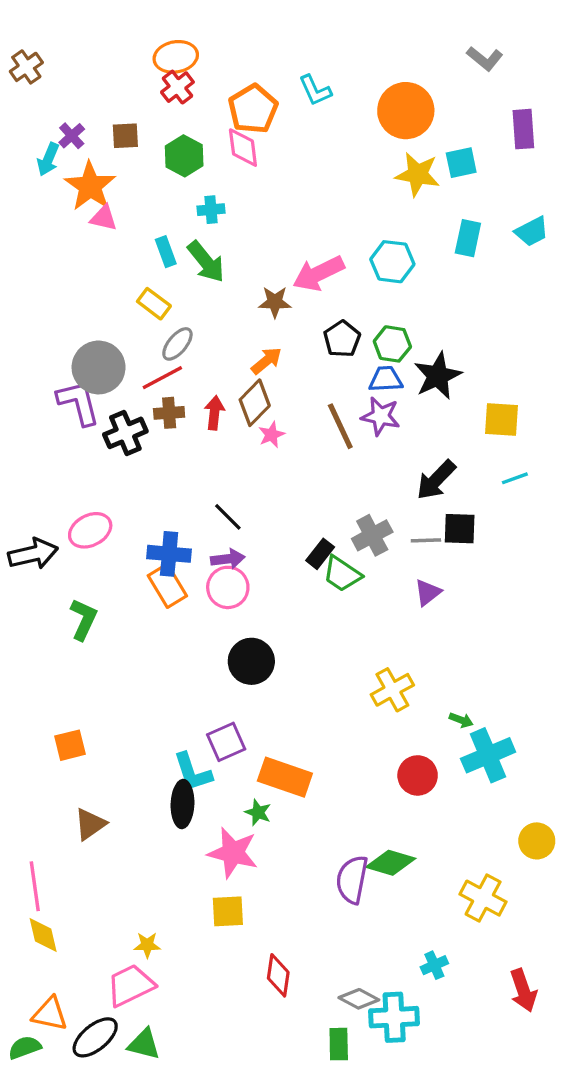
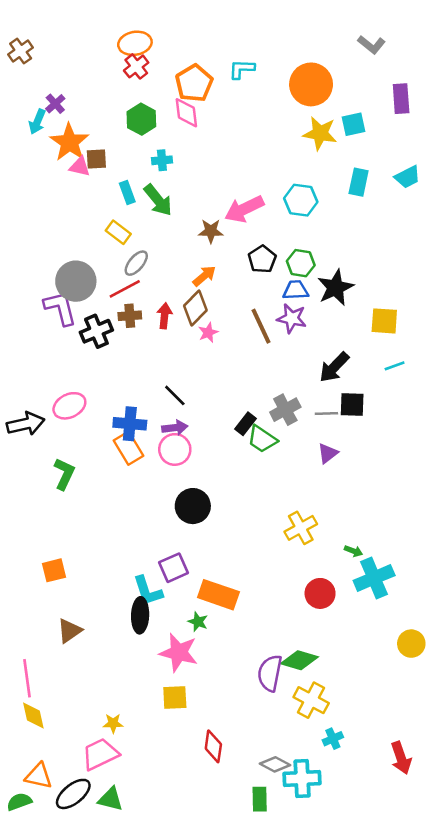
cyan L-shape: (315, 90) -> (242, 69), turned 116
brown square: (125, 136) -> (96, 159), moved
yellow cross: (483, 898) -> (311, 700), moved

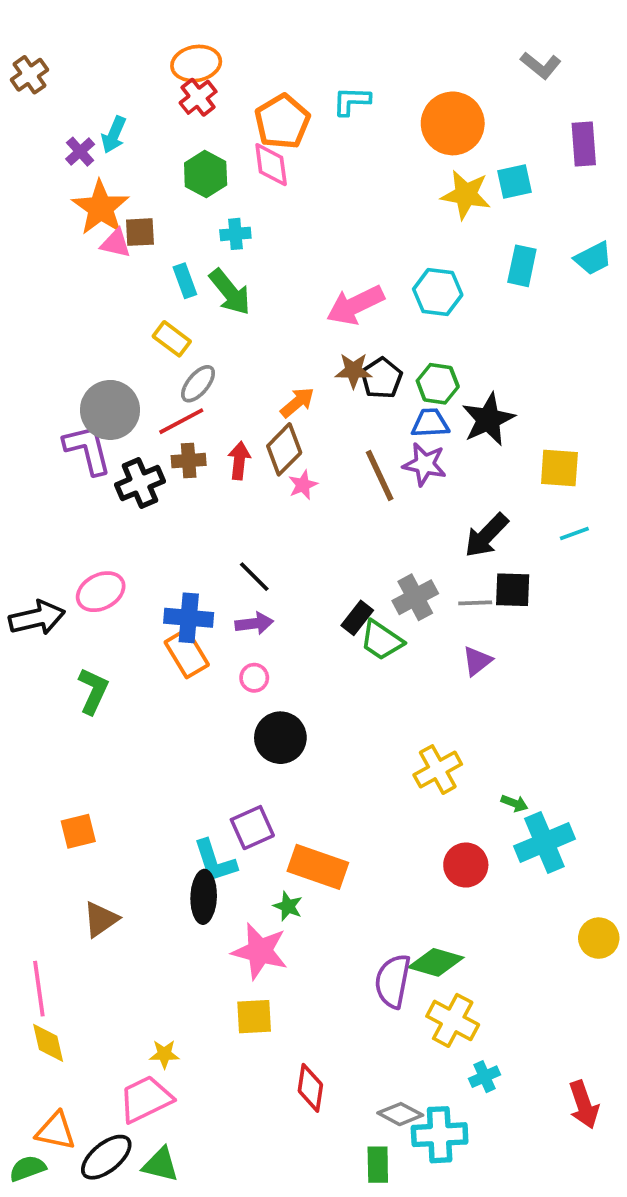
cyan arrow: (37, 122) -> (114, 135), moved
brown star: (211, 231) -> (353, 371), moved
pink circle: (175, 449) -> (254, 678), moved, size x0.6

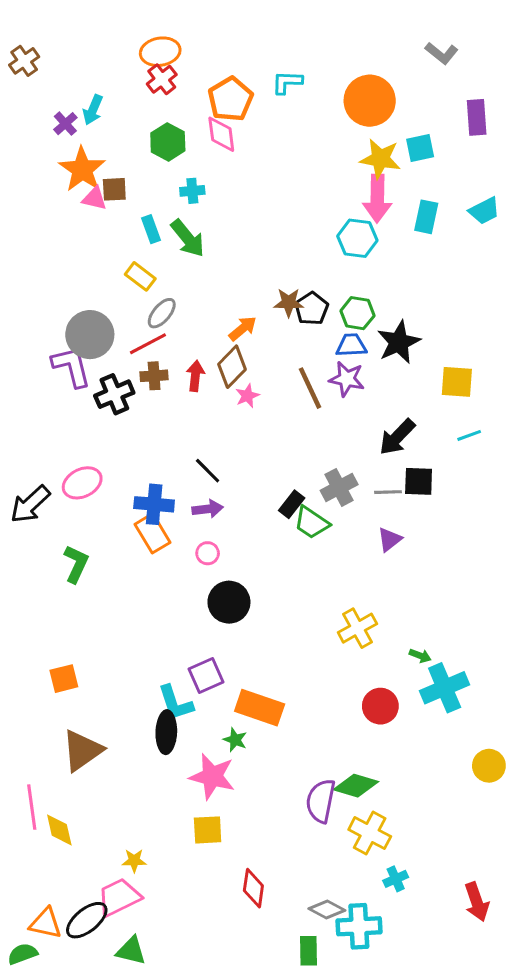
pink arrow: (355, 305) -> (377, 198), moved, turned -63
black arrow: (37, 618) -> (30, 504), turned 150
brown triangle: (101, 919) -> (82, 750), size x1.4
yellow diamond: (48, 1043) -> (59, 830), moved
black ellipse: (106, 1157) -> (87, 920), moved

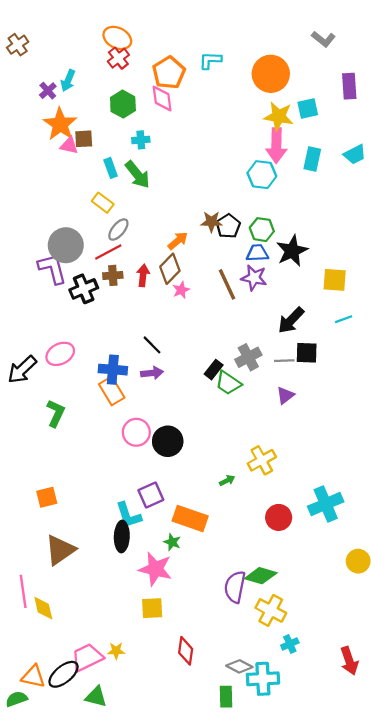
orange ellipse: (160, 52) -> (117, 38), turned 36
pink circle: (208, 553) -> (136, 432), moved, size x1.6
green arrow: (420, 656) -> (227, 480), moved, turned -48
yellow star: (134, 861) -> (116, 651), moved

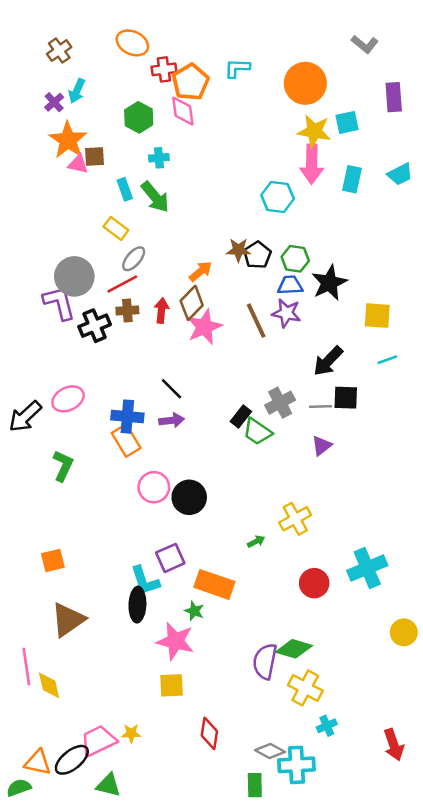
brown cross: (18, 45) -> (59, 50), moved
red cross: (118, 58) -> (164, 69), moved, turned 30
cyan hexagon: (262, 175) -> (278, 197), moved
pink star: (181, 290) -> (204, 327), size x1.8

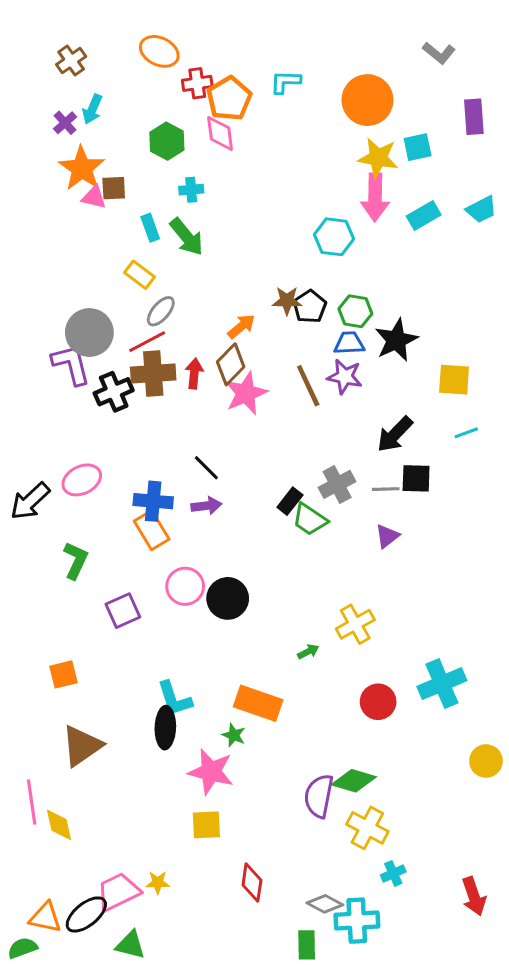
cyan rectangle: (352, 179) -> (424, 216), turned 48
brown cross: (127, 311) -> (153, 374), size x1.6
purple square: (170, 558) -> (123, 611), moved

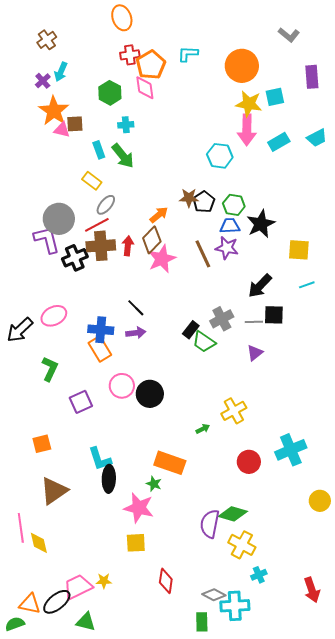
orange ellipse: (159, 51) -> (122, 18), moved, turned 45
cyan L-shape: (174, 699) -> (100, 459), moved

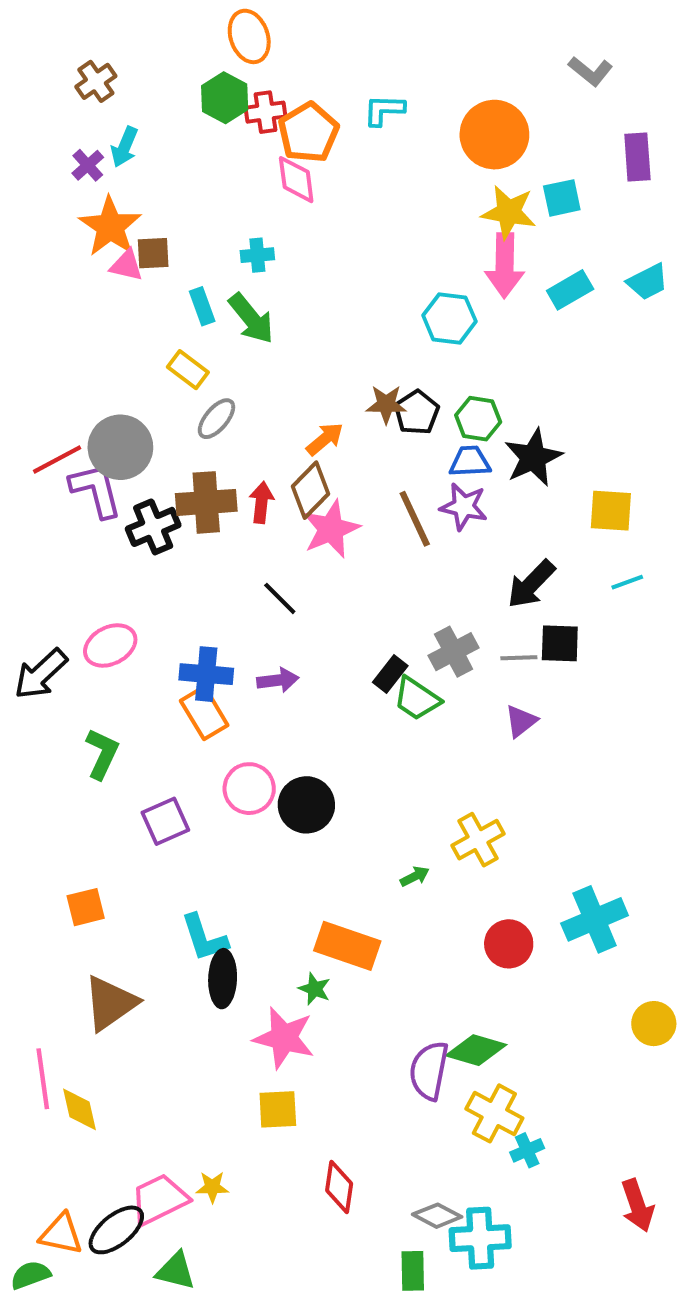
green hexagon: (110, 93) -> (225, 98), moved
red line: (97, 225) -> (57, 460), moved
black line: (136, 308) -> (280, 598), moved
cyan cross: (259, 575) -> (527, 1150), moved

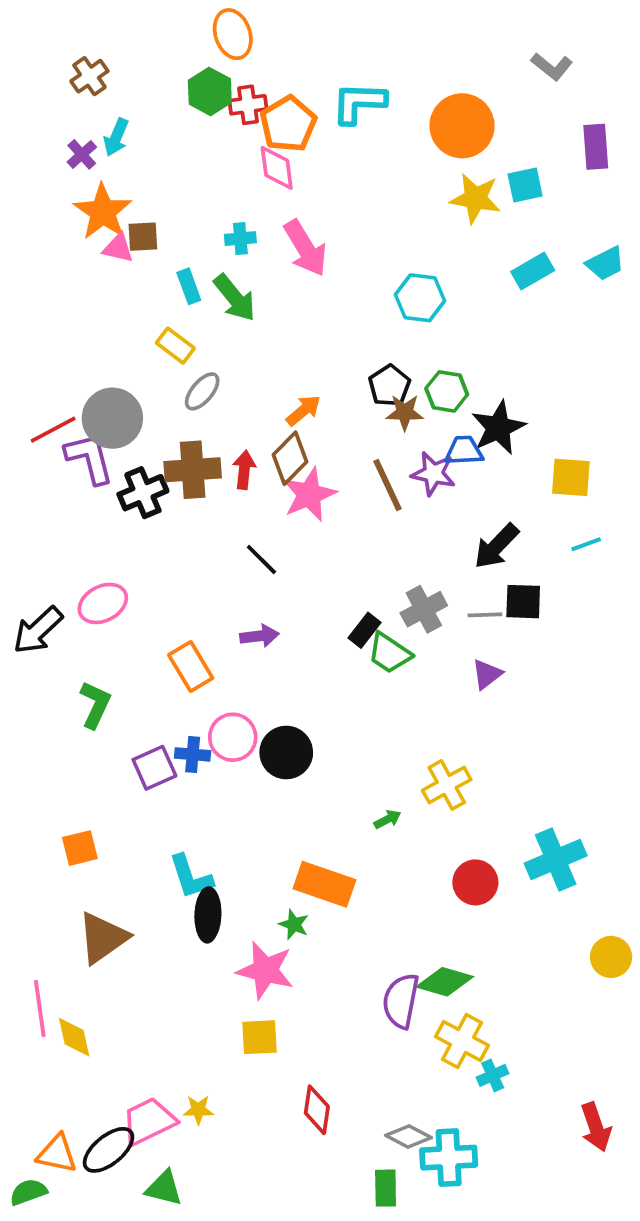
cyan L-shape: (384, 110) -> (359, 103), size x1.4
pink arrow: (505, 265) -> (305, 248), moved, turned -32
brown star: (386, 404) -> (405, 412), moved
blue trapezoid: (470, 462) -> (464, 451), moved
blue cross: (206, 674) -> (193, 754), moved, size x0.7

